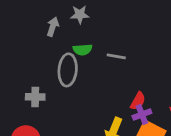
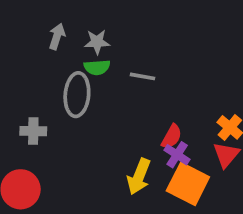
gray star: (80, 15) -> (97, 42), moved
purple cross: (142, 115) -> (177, 155), turned -36

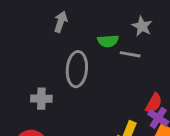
gray star: (97, 42) -> (142, 26), moved, turned 30
green semicircle: (97, 67) -> (108, 41), moved

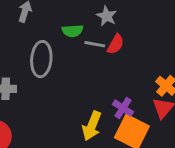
red semicircle: (154, 103) -> (116, 44), moved

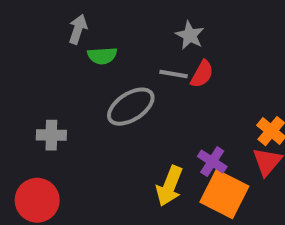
green semicircle: (72, 31) -> (102, 56), moved
gray ellipse: (41, 59) -> (131, 107), moved, turned 52

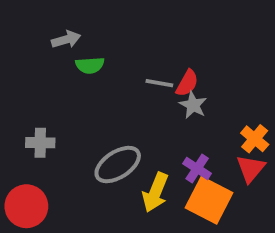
gray arrow: (78, 29) -> (66, 39), turned 56
gray star: (190, 35) -> (193, 105), moved
gray ellipse: (131, 107) -> (118, 165), moved

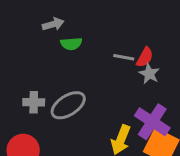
gray ellipse: (118, 165) -> (68, 105), moved
purple cross: (197, 168) -> (152, 122), size x1.6

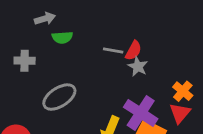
gray cross: (34, 102) -> (25, 61), moved

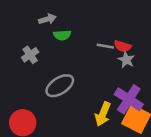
red semicircle: (133, 51) -> (123, 46), turned 77
gray cross: (25, 61) -> (30, 55), turned -35

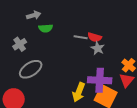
gray ellipse: (60, 86) -> (31, 69), moved
purple cross: (129, 99) -> (100, 80), turned -30

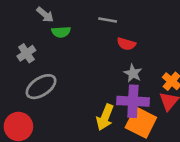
gray arrow: (34, 15) -> (45, 15), turned 56
gray line: (81, 37) -> (108, 20), moved
gray star: (98, 48) -> (133, 73), moved

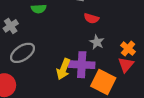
purple cross: (133, 101) -> (82, 65), moved
yellow arrow: (105, 117) -> (63, 69), moved

